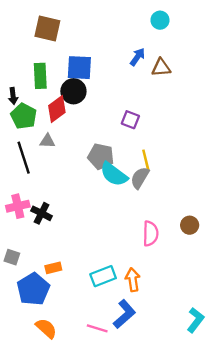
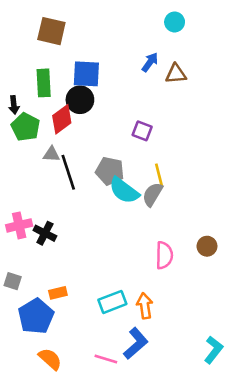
black line: (24, 158) -> (68, 172), moved

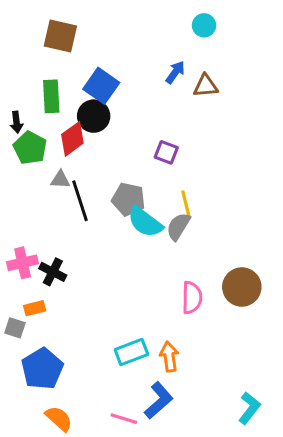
blue square: (86, 74) -> (101, 86), turned 32
brown circle: (207, 246) -> (242, 287), size x1.6
orange rectangle: (58, 293) -> (35, 308), moved

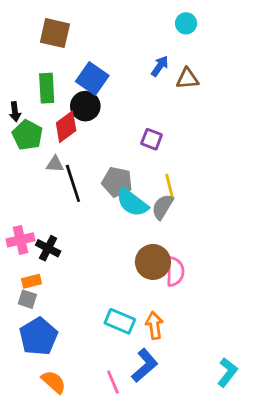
brown circle: (242, 287) -> (153, 262), moved
gray square: (15, 328) -> (27, 299), moved
cyan rectangle: (131, 352) -> (120, 321), turned 44
pink line: (124, 419) -> (113, 382), turned 50

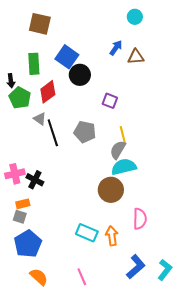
black circle: (85, 106) -> (80, 75), moved
gray triangle: (55, 164) -> (40, 119), turned 32
cyan semicircle: (132, 203) -> (124, 167), moved, turned 130
pink semicircle: (175, 272) -> (140, 219), moved
blue L-shape: (145, 365) -> (136, 267), moved

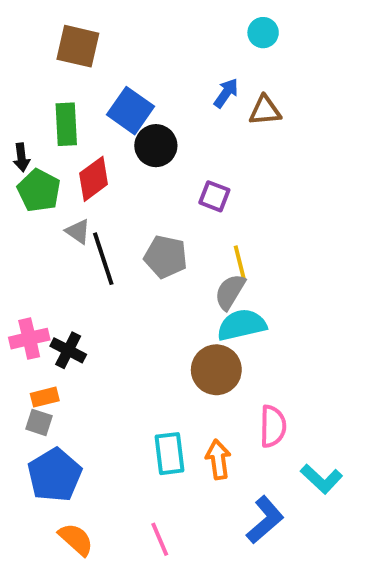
cyan rectangle: (87, 233) -> (170, 454), turned 60
cyan L-shape: (165, 270) -> (322, 479), moved, turned 95

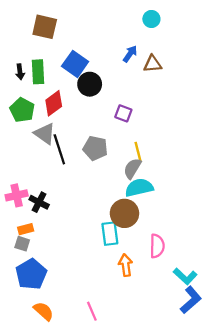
black arrow: (21, 157) -> (20, 72), moved
gray triangle: (78, 231) -> (45, 134), size x1.5
cyan rectangle: (170, 454) -> (110, 234), moved
blue L-shape: (265, 520) -> (191, 300), moved

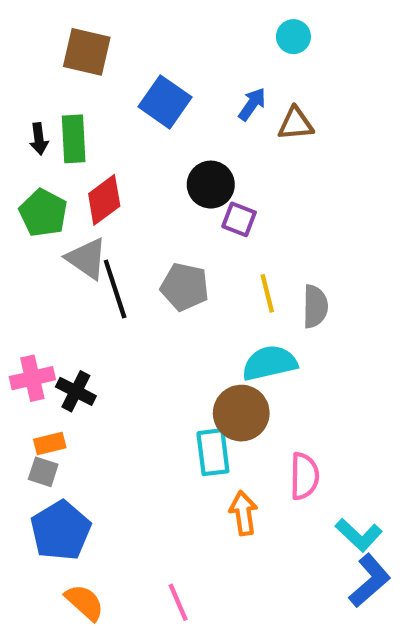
blue square: (75, 64) -> (165, 102), moved
black circle: (90, 84) -> (211, 185), moved
gray semicircle: (132, 168) -> (315, 306), moved, turned 150

